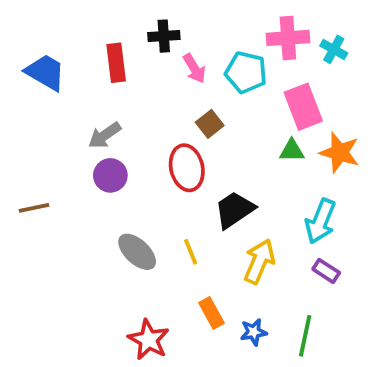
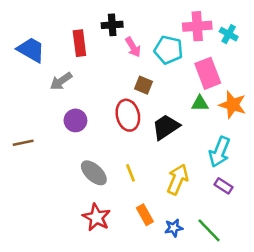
brown square: (210, 124) -> (144, 85), turned -30
gray arrow: (105, 135) -> (61, 81), moved
black trapezoid: (234, 210) -> (166, 127), moved
green line: (305, 336) -> (209, 230), turned -56
red star: (149, 340) -> (96, 217), moved

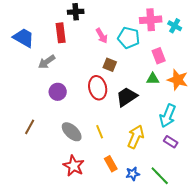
black cross: (112, 25) -> (76, 12), moved
pink rectangle: (208, 73) -> (159, 56), size x0.7
brown line: (23, 143) -> (30, 127), moved, turned -49

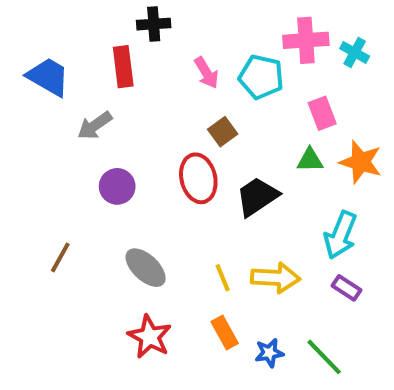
brown square: (110, 65) -> (223, 132), turned 32
yellow line: (100, 132) -> (223, 278), moved
yellow arrow: (136, 137) -> (275, 278), turned 70

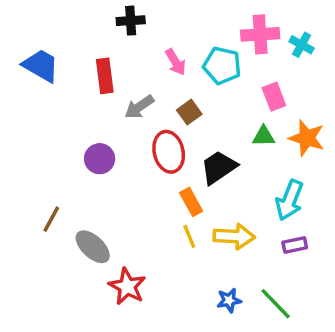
red rectangle: (123, 67) -> (105, 76), moved
gray arrow: (95, 126) -> (139, 107), moved
gray ellipse: (146, 268) -> (93, 247), moved
purple rectangle: (346, 288) -> (295, 245), turned -45
orange rectangle: (225, 333) -> (191, 202), moved

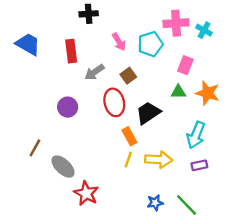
cyan pentagon: (222, 65) -> (150, 44), turned -30
pink rectangle: (274, 97) -> (185, 65), turned 42
yellow line: (189, 236) -> (128, 160), turned 42

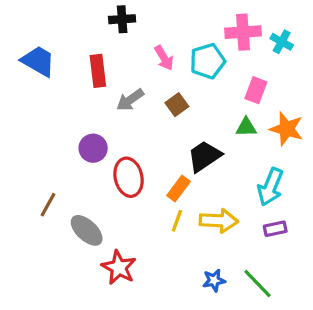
red ellipse: (114, 102) -> (129, 177), moved
orange rectangle: (129, 136) -> (179, 188), turned 66

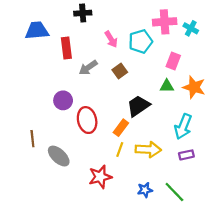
blue trapezoid: (38, 61) -> (37, 31), moved, turned -35
brown line: (48, 205) -> (32, 139), turned -35
red star: (119, 267) -> (100, 177), moved, turned 30

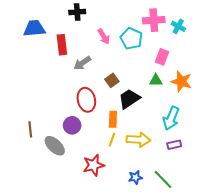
cyan pentagon: (141, 41) -> (131, 39), turned -30
brown square: (120, 71) -> (112, 80), moved
purple circle: (63, 100) -> (72, 125), moved
red ellipse: (87, 120) -> (86, 100), moved
orange rectangle: (121, 128) -> (113, 119), turned -35

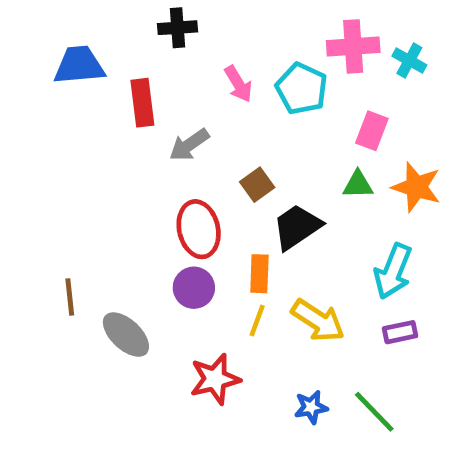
purple circle: (72, 125) -> (194, 288), moved
yellow arrow: (138, 140) -> (318, 320), turned 30

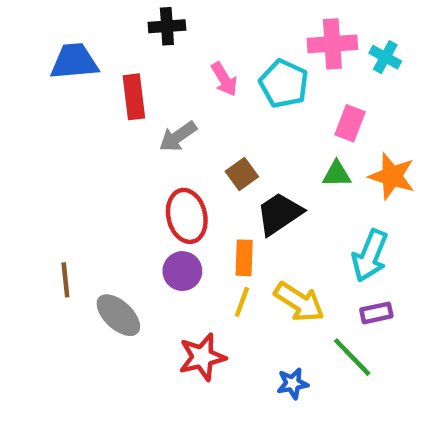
green line: (374, 412) -> (352, 357), moved

